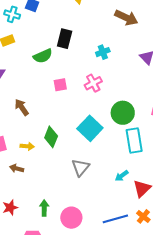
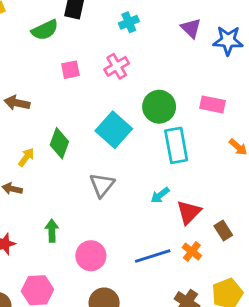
brown arrow: (22, 107) -> (17, 103), turned -42
yellow arrow: (27, 146) -> (26, 157), turned -56
green arrow: (44, 208) -> (52, 231), moved

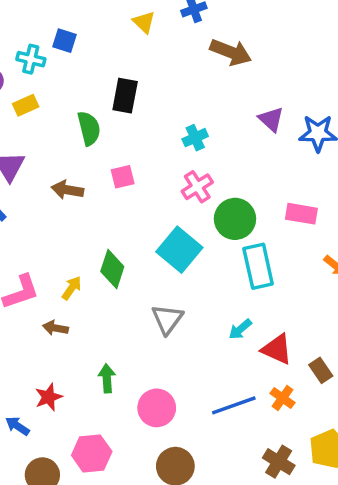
cyan cross: (129, 22) -> (195, 138), moved
green semicircle: (45, 30) -> (89, 128), turned -76
pink cross: (117, 66) -> (197, 187), moved
brown arrow: (17, 103) -> (67, 190), moved
red triangle: (189, 212) -> (277, 349), turned -48

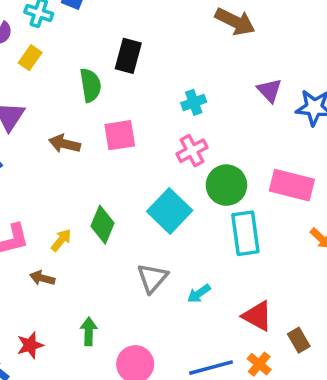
yellow rectangle: (26, 105) -> (30, 58), turned -35
pink square: (123, 177) -> (120, 135), size x1.4
pink rectangle: (301, 214) -> (292, 185), size x1.4
cyan arrow: (240, 329) -> (199, 294), moved

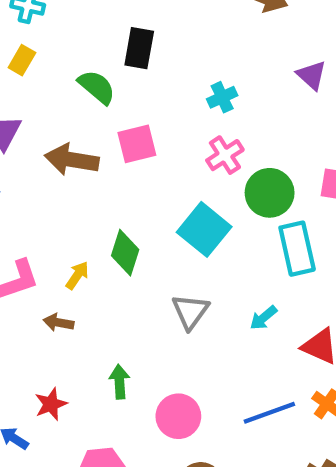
green semicircle: (90, 85) -> (97, 87), turned -36
brown arrow: (65, 144) -> (72, 160), size x1.4
cyan arrow: (199, 294) -> (263, 318), moved

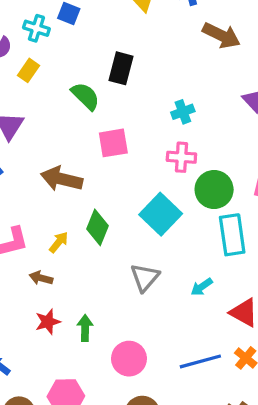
pink cross: (225, 155) -> (181, 157), turned 32
brown arrow: (72, 160) -> (62, 179), moved
red star: (51, 404) -> (48, 322), moved

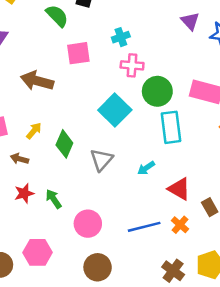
cyan cross: (183, 112) -> (121, 37), moved
green diamond: (97, 227) -> (64, 144), moved
green arrow: (85, 328) -> (54, 199), turned -36

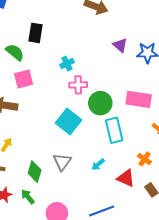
pink square: (78, 53) -> (24, 79), moved
green diamond: (64, 144) -> (35, 172), moved
orange cross: (180, 225) -> (144, 159), moved

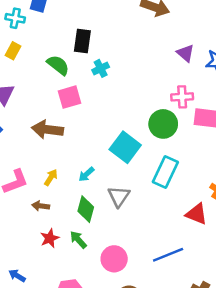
cyan cross: (67, 64) -> (101, 68), moved
pink cross: (78, 85) -> (182, 97), moved
cyan rectangle: (114, 130) -> (165, 172), moved, turned 40
cyan arrow: (98, 164) -> (86, 174), moved

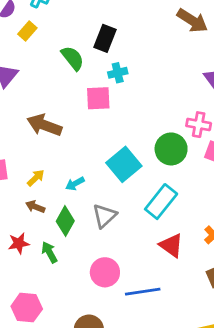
pink square: (69, 97) -> (98, 98), moved
brown arrow: (41, 206) -> (35, 207), moved
red triangle: (197, 214) -> (171, 245), moved
pink circle: (114, 259) -> (105, 272), moved

